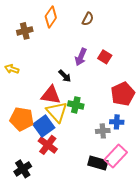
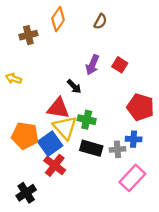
red pentagon: (123, 94) -> (140, 107), turned -30
black rectangle: (98, 163) -> (91, 148), moved

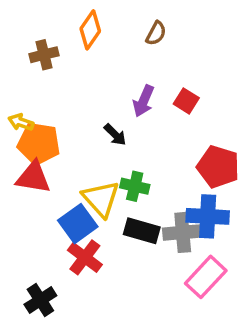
red triangle: (58, 108) -> (33, 177), moved
orange pentagon: (25, 136) -> (39, 144), moved
blue cross: (134, 139) -> (208, 216), size x1.6
gray cross: (118, 149) -> (183, 232), size x1.5

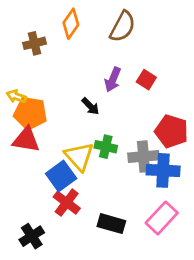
brown semicircle: (156, 33) -> (123, 27), size x1.6
black rectangle: (142, 231) -> (111, 224), moved
gray cross: (183, 232) -> (143, 156), moved

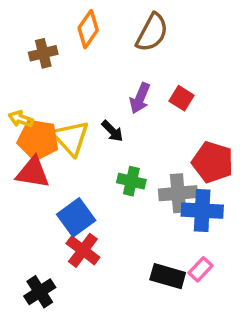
yellow triangle: (79, 156) -> (71, 138), moved
pink rectangle: (162, 218) -> (200, 269), size x0.6
black rectangle: (111, 224) -> (168, 276), moved

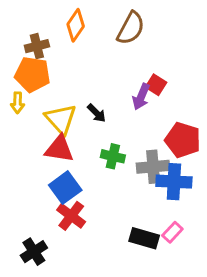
purple arrow: (140, 98) -> (141, 97), moved
yellow arrow: (21, 119) -> (18, 103), turned -108
orange pentagon: (38, 140) -> (32, 74), moved
red triangle: (33, 173) -> (59, 149), moved

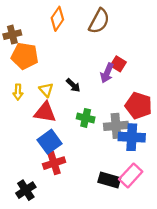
brown cross: (37, 46) -> (12, 35), moved
yellow arrow: (18, 103) -> (18, 92), moved
yellow triangle: (61, 119) -> (46, 90), size x0.6
red cross: (71, 216) -> (54, 163), turned 35
pink rectangle: (172, 232) -> (131, 175), size x1.5

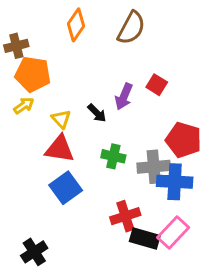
purple arrow: (107, 73) -> (124, 97), moved
yellow arrow: (18, 92) -> (24, 106), moved, turned -126
red cross: (54, 163) -> (125, 216), moved

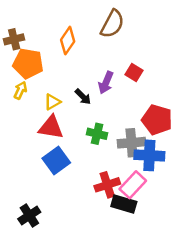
orange diamond: (76, 25) -> (68, 41), moved
yellow arrow: (24, 106) -> (20, 90), turned -30
yellow triangle: (61, 119) -> (52, 102), turned 42
pink rectangle: (173, 233) -> (133, 185), moved

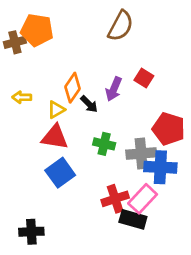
orange diamond: (68, 41) -> (73, 88), moved
orange pentagon: (28, 64) -> (37, 30), moved
yellow arrow: (20, 90) -> (22, 97), turned -114
black cross: (29, 215) -> (31, 232), turned 30

